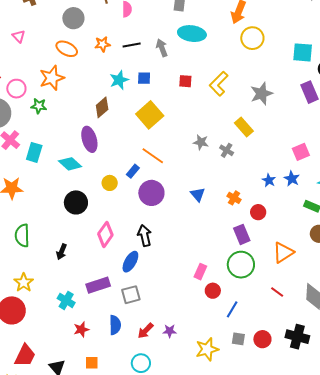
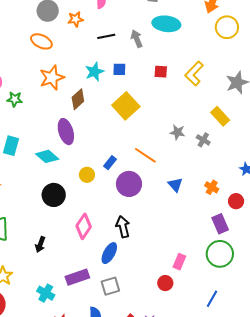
orange star: (102, 44) -> (76, 19), moved
orange star: (52, 78) -> (52, 78), moved
orange line: (153, 156) -> (145, 155), moved
red circle: (213, 291) -> (165, 283), moved

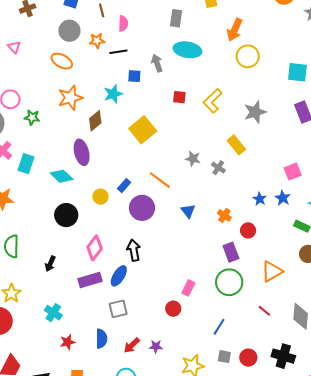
black line: (106, 36) -> (118, 52), moved
blue square: (119, 69) -> (134, 76), moved
purple rectangle: (77, 277) -> (90, 280), moved

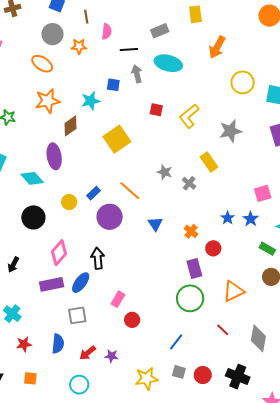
gray rectangle: (176, 18) -> (160, 31), turned 54
black line: (118, 52) -> (129, 49), moved
yellow circle: (248, 56) -> (243, 82), moved
pink rectangle: (188, 288) -> (118, 299), moved

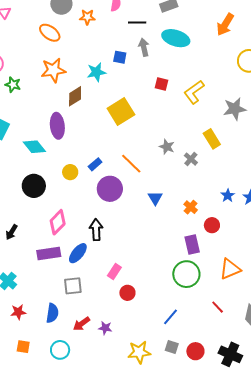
cyan circle: (79, 385) -> (60, 350), moved

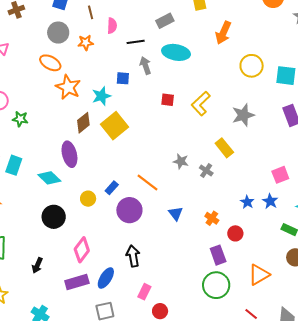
orange star: (53, 70) -> (68, 87), moved, turned -30
yellow square: (121, 111) -> (115, 126), moved
black arrow: (96, 230) -> (133, 256), moved

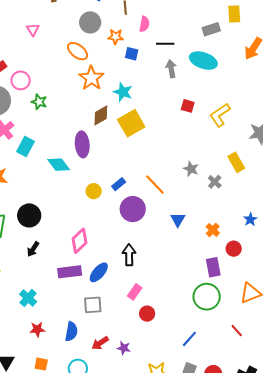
gray rectangle: (165, 21) -> (211, 29), moved
blue square: (123, 78) -> (132, 54), moved
cyan star: (101, 96) -> (123, 92), turned 30
black circle: (54, 217) -> (29, 215), moved

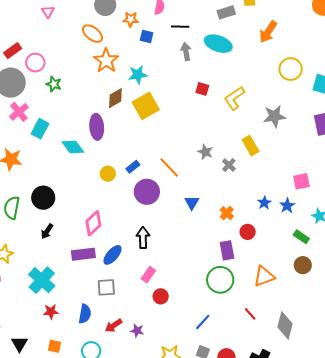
cyan star: (123, 92) -> (138, 75), turned -30
cyan cross: (28, 298) -> (42, 280), size x1.5

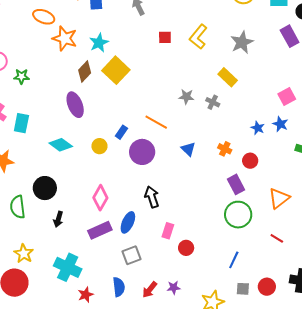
cyan diamond: (73, 147) -> (61, 145), moved

